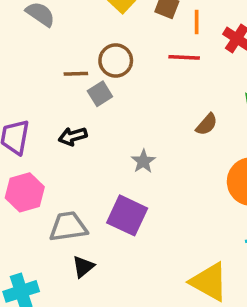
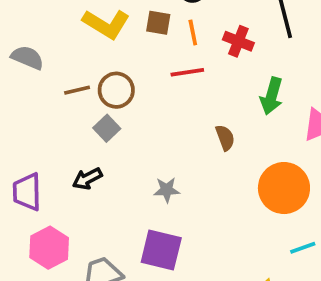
brown line: (76, 74) -> (77, 90), moved
brown semicircle: (207, 124) -> (225, 138), turned -50
gray star: (143, 161) -> (167, 190), turned -30

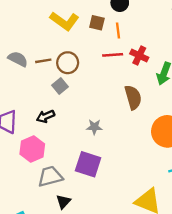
red cross: (238, 41) -> (139, 56), moved
gray semicircle: (27, 58) -> (18, 59), moved
brown semicircle: (225, 138) -> (133, 97), size x1.5
pink hexagon: (49, 248) -> (32, 149), moved

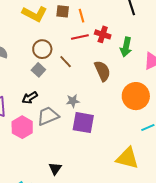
brown line: (43, 61) -> (66, 62), moved, turned 64
purple square: (88, 164) -> (83, 123), moved
gray trapezoid: (50, 176) -> (48, 116), moved

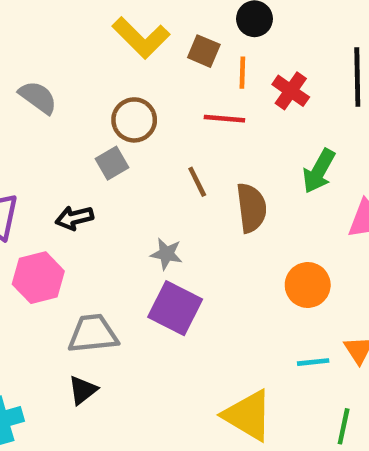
red cross: (103, 34) -> (291, 91), moved
brown line: (66, 62) -> (197, 182), moved
orange circle: (136, 96) -> (308, 285), size x0.7
gray trapezoid: (48, 116) -> (93, 334), moved

